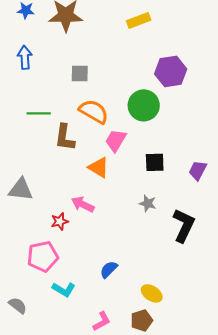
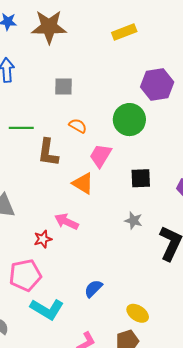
orange semicircle: (94, 111) -> (78, 126), size x0.6
cyan L-shape: (64, 289) -> (47, 309), size x1.4

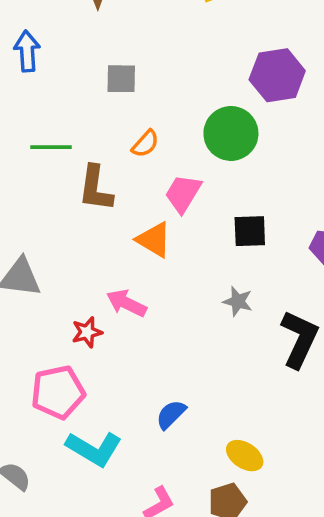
orange semicircle: (78, 126) -> (145, 144), turned 102

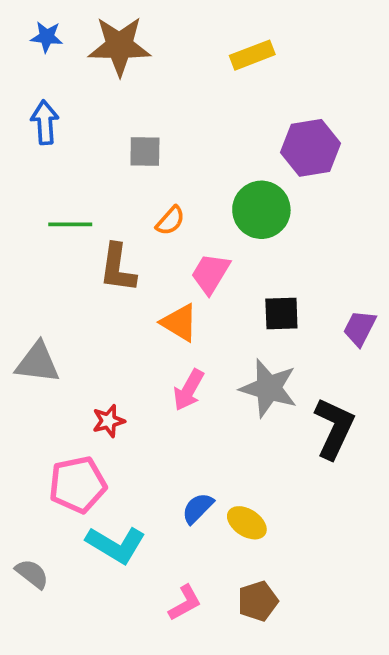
gray star: (238, 301) -> (269, 388), size x1.8
pink arrow: (126, 303) -> (189, 390), moved, turned -87
yellow ellipse: (245, 456) -> (247, 523), moved

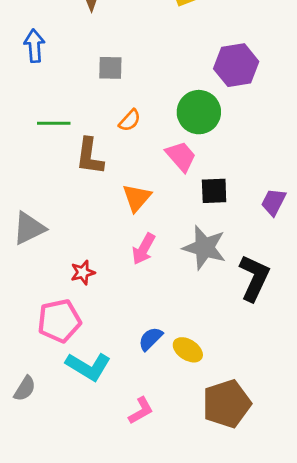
pink trapezoid: (210, 273) -> (181, 156), moved, turned 108
orange triangle: (179, 323) -> (137, 198), turned 40
gray triangle: (38, 363) -> (29, 228), turned -33
gray semicircle: (32, 574) -> (25, 389), turned 84
brown pentagon: (258, 601) -> (227, 404), moved, size x1.6

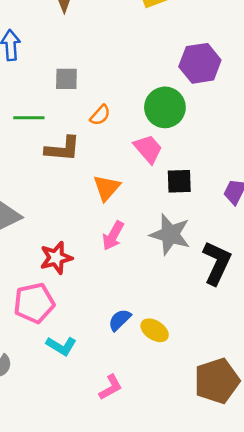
gray square: (110, 68) -> (66, 79), moved
brown L-shape: (90, 156) -> (63, 149), turned -93
red star: (83, 272) -> (56, 258), size x1.4
cyan L-shape: (88, 366) -> (61, 346), size x0.7
brown pentagon: (227, 404) -> (217, 381), moved

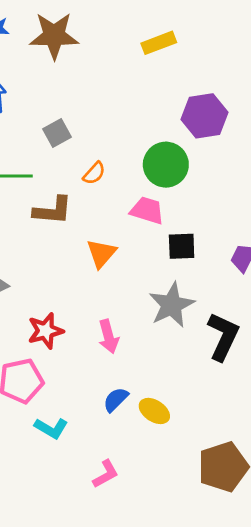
gray square: (66, 79) -> (57, 133), turned -30
pink trapezoid: (148, 149) -> (147, 210), turned -32
gray star: (170, 234) -> (172, 305), turned 30
pink arrow: (113, 236) -> (109, 337), moved, turned -44

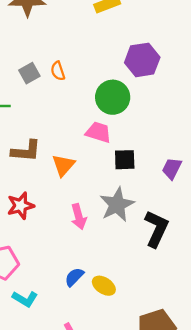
orange semicircle: (94, 173) -> (58, 71), moved, turned 120
brown L-shape: (53, 210) -> (26, 151), moved
red star: (45, 331) -> (21, 206), moved
pink arrow: (109, 337) -> (79, 217), moved

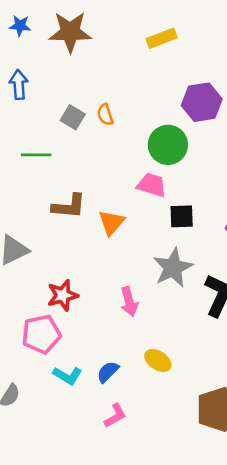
gray square: (29, 73) -> (73, 117), turned -30
red star: (21, 206) -> (63, 295), moved
pink arrow: (79, 217) -> (129, 302), moved
blue semicircle: (74, 277) -> (108, 372), moved

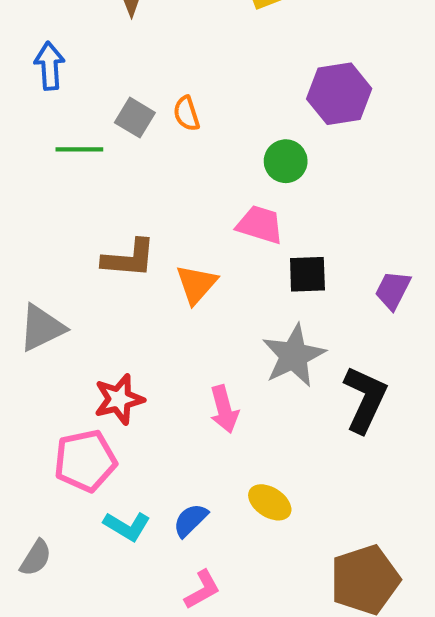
green circle: (168, 145) -> (286, 161), size x0.7
green line: (36, 155) -> (79, 149), moved

